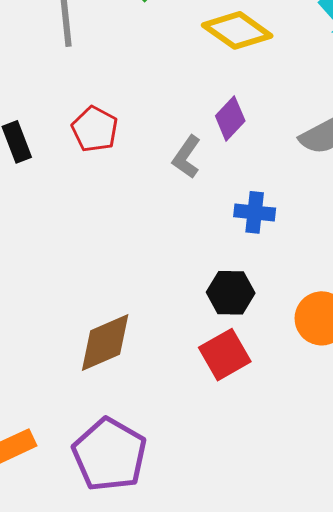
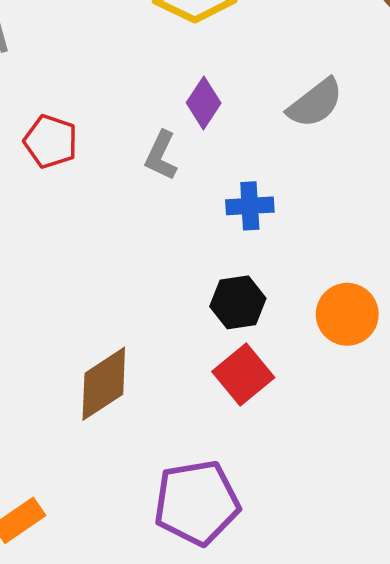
purple pentagon: (109, 455) -> (197, 503), moved, turned -30

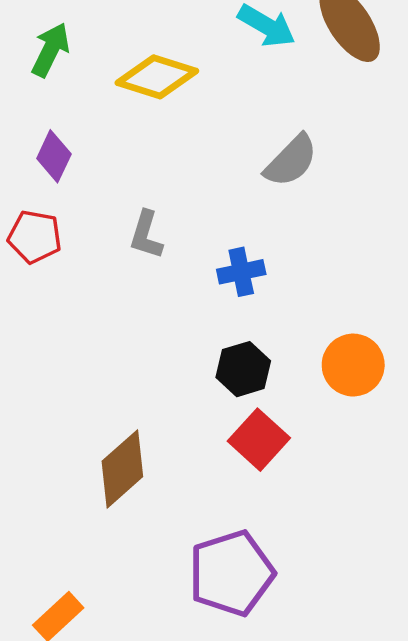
purple diamond: (204, 103) -> (54, 156), moved

